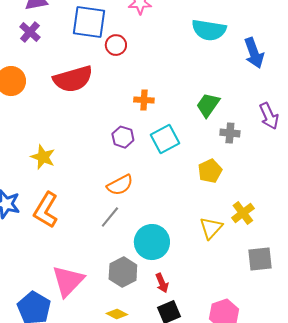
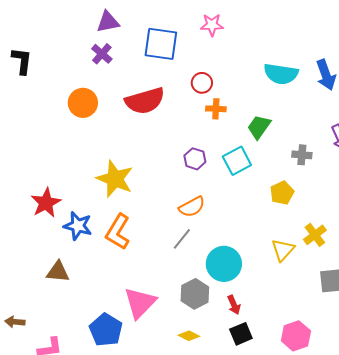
cyan semicircle: (209, 30) -> (281, 74), moved
red circle: (116, 45) -> (202, 83), moved
orange cross: (144, 100) -> (216, 109), moved
green trapezoid: (208, 105) -> (259, 127), moved
yellow star: (43, 157) -> (115, 179), size x1.5

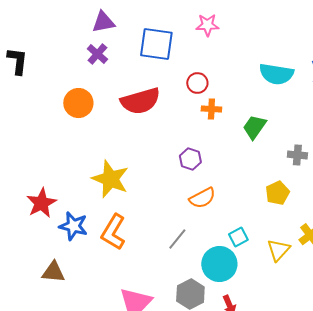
cyan square: (237, 161) -> (238, 237), moved, size x0.7
orange semicircle: (192, 207) -> (202, 198), moved

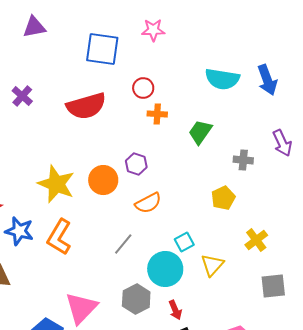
purple triangle: (103, 22) -> (34, 27), moved
purple cross: (97, 54) -> (22, 96), moved
orange circle: (78, 103) -> (103, 180), moved
yellow triangle: (278, 250) -> (212, 265), moved

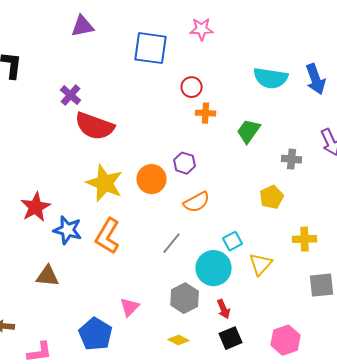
red semicircle: (86, 106) -> (95, 126), moved, turned 36
yellow cross: (256, 240) -> (305, 239), turned 35
pink triangle: (81, 308) -> (130, 307), size x0.6

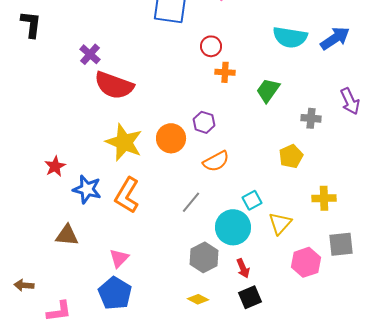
blue arrow: (316, 79) -> (335, 38), turned -104
red star: (36, 207) -> (55, 166), size x0.7
pink triangle: (130, 307) -> (119, 258), moved
pink hexagon: (286, 340) -> (306, 262), moved

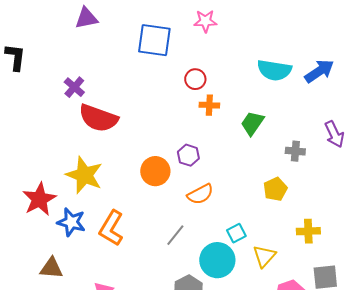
yellow star: (124, 142) -> (84, 175), moved
red star: (55, 166) -> (39, 199), size x1.6

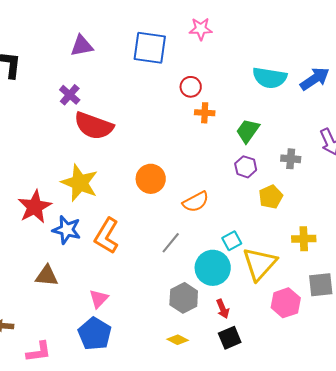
purple triangle: (86, 18) -> (82, 46), moved
purple hexagon: (188, 155) -> (246, 167), moved
yellow triangle: (264, 256) -> (260, 264), size x1.5

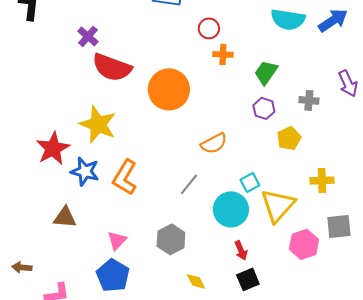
orange circle: (151, 179) -> (169, 89), moved, size x1.4
gray hexagon: (184, 298) -> (171, 239), moved
yellow diamond: (178, 340) -> (196, 281), turned 35

